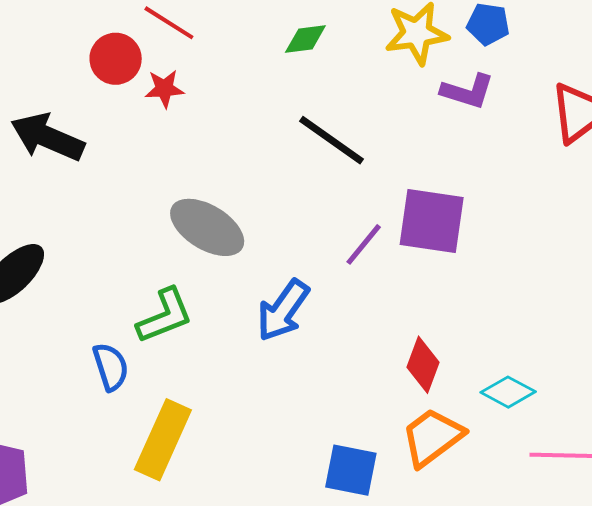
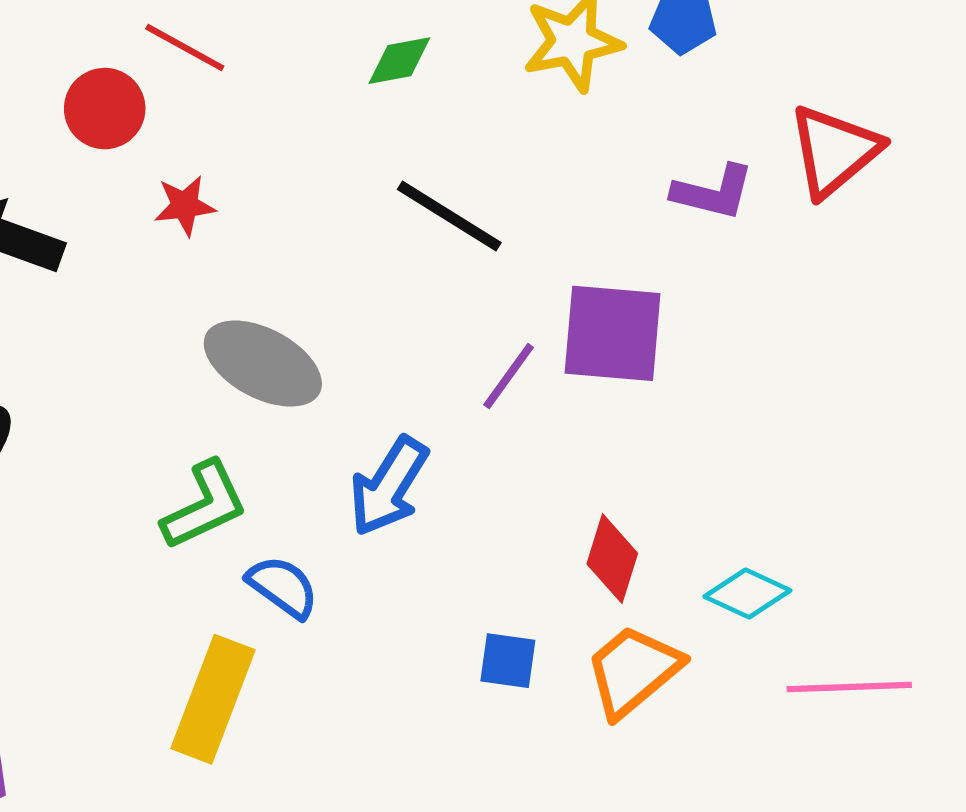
red star: (164, 89) -> (185, 206), moved
purple L-shape: (468, 91) -> (713, 192), moved
blue semicircle: (111, 367) -> (283, 587), moved, turned -33
blue square: (351, 470) -> (508, 661), moved, size x0.7

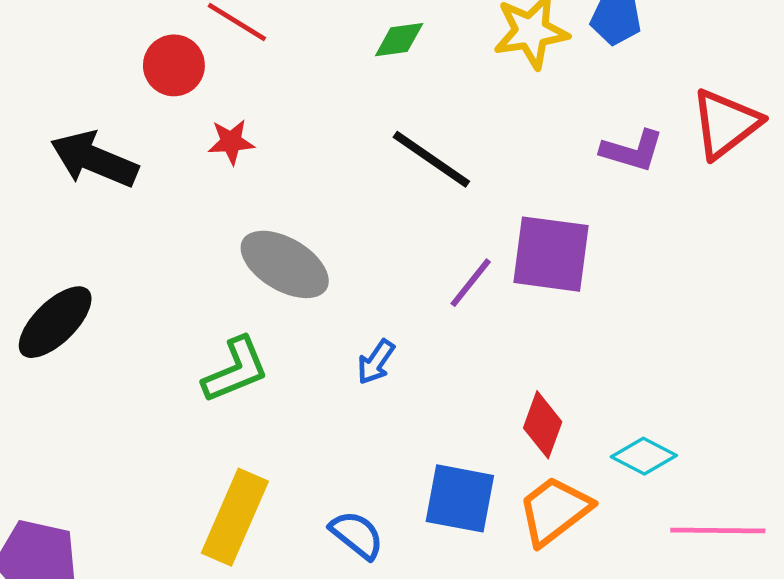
blue arrow: (389, 486) -> (376, 362), size x0.6
blue semicircle: (283, 587) -> (357, 535), moved
blue square: (508, 661) -> (460, 498), size x1.6

